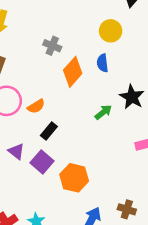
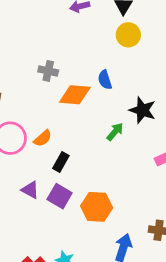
yellow circle: (111, 31) -> (128, 35), moved
orange diamond: (73, 72) -> (75, 95), turned 64

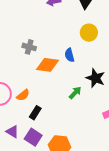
yellow circle: (128, 35) -> (89, 33), moved

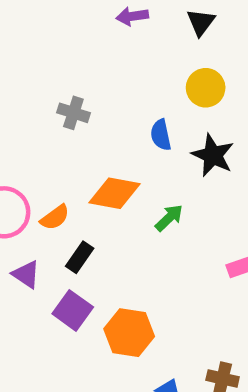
orange diamond: (48, 65) -> (115, 193), moved
black star: (95, 78) -> (213, 155), moved
purple triangle: (12, 132) -> (26, 274), moved

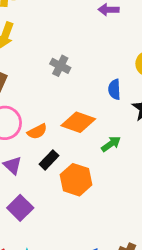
purple square: (73, 310) -> (20, 208), moved
orange hexagon: (129, 333) -> (76, 180), moved

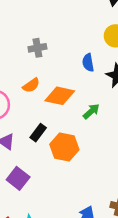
gray cross: (60, 66) -> (37, 48), turned -30
orange semicircle: (37, 132) -> (31, 85), moved

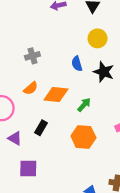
orange hexagon: (64, 147) -> (83, 137), moved
purple square: (18, 178) -> (28, 168), turned -30

